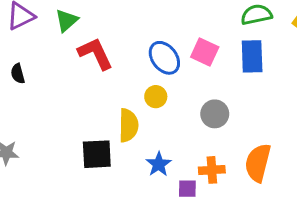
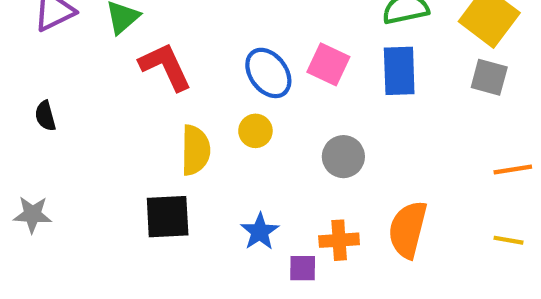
black semicircle: (18, 74) -> (45, 116), moved
yellow semicircle: (128, 125) -> (195, 150), moved

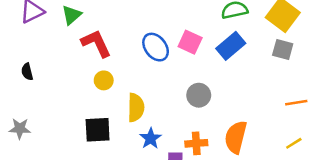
blue rectangle: (399, 71) -> (231, 46), turned 52
yellow circle: (255, 131) -> (104, 80), moved
yellow semicircle: (195, 150) -> (136, 108), moved
yellow line: (508, 240) -> (294, 143), turned -42

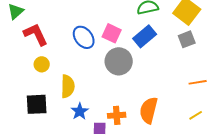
gray square: (283, 50) -> (187, 39), turned -36
gray circle: (199, 95) -> (119, 61), moved, size x1.4

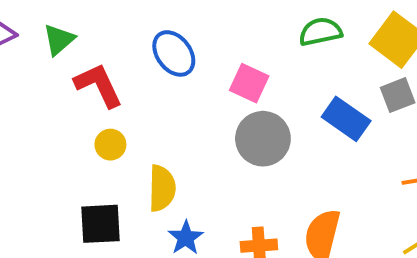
blue rectangle: (145, 36) -> (346, 119), moved, turned 75
blue ellipse: (84, 37) -> (174, 53), moved

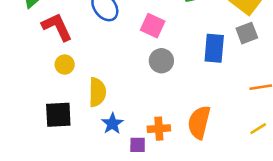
blue rectangle: (346, 119) -> (214, 48), turned 60
gray circle: (263, 139) -> (161, 61), size x0.7

